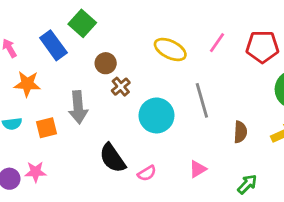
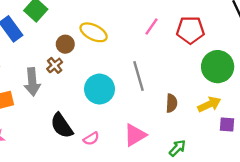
yellow ellipse: (170, 49) -> (94, 32), moved
brown circle: (106, 63) -> (65, 44), moved
brown cross: (121, 87) -> (55, 65), moved
pink triangle: (198, 169) -> (135, 135), size x1.5

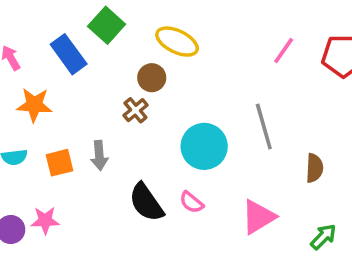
yellow ellipse: (94, 32) -> (177, 42), moved
gray arrow: (32, 82) -> (99, 155), moved, size x0.7
pink semicircle: (91, 139) -> (191, 202), moved, turned 70

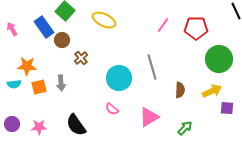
brown circle: (152, 78) -> (62, 40), moved
orange star: (34, 105) -> (27, 66), moved
black semicircle: (146, 202) -> (76, 125), moved
pink star: (45, 220) -> (39, 127), moved

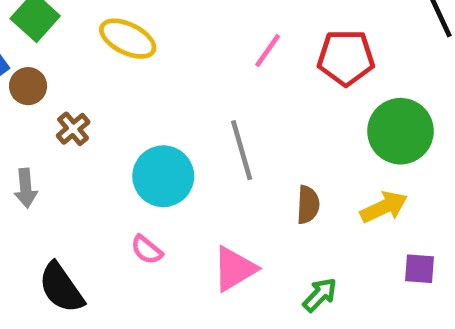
purple square: (227, 108) -> (419, 269), moved

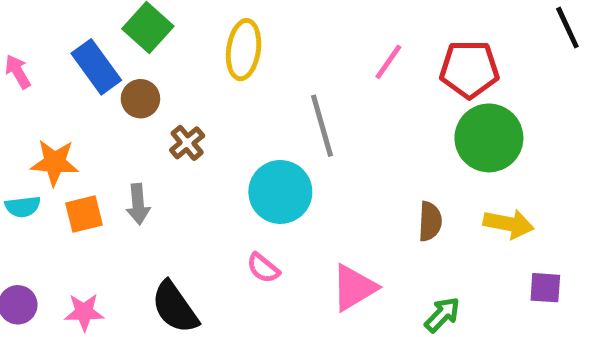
yellow ellipse: (128, 39) -> (244, 50), turned 72
green circle: (400, 131) -> (489, 138), moved
gray line: (242, 150) -> (322, 126), moved
yellow arrow: (384, 207) -> (509, 224), turned 36

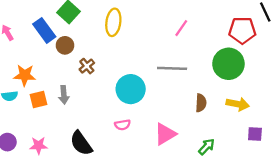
red pentagon: (469, 69) -> (242, 30), moved
gray line: (322, 126) -> (172, 68), moved, turned -72
pink semicircle: (263, 268) -> (123, 125), turned -49

